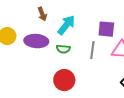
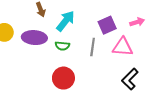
purple square: (106, 29) -> (107, 25), turned -30

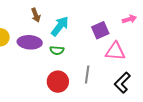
pink arrow: (137, 22) -> (129, 19), moved
gray line: (93, 47) -> (87, 75), moved

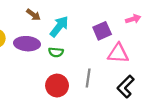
brown arrow: (36, 15) -> (33, 15), turned -32

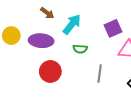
green semicircle: (56, 52) -> (80, 49), moved
red circle: (57, 86) -> (50, 71), moved

